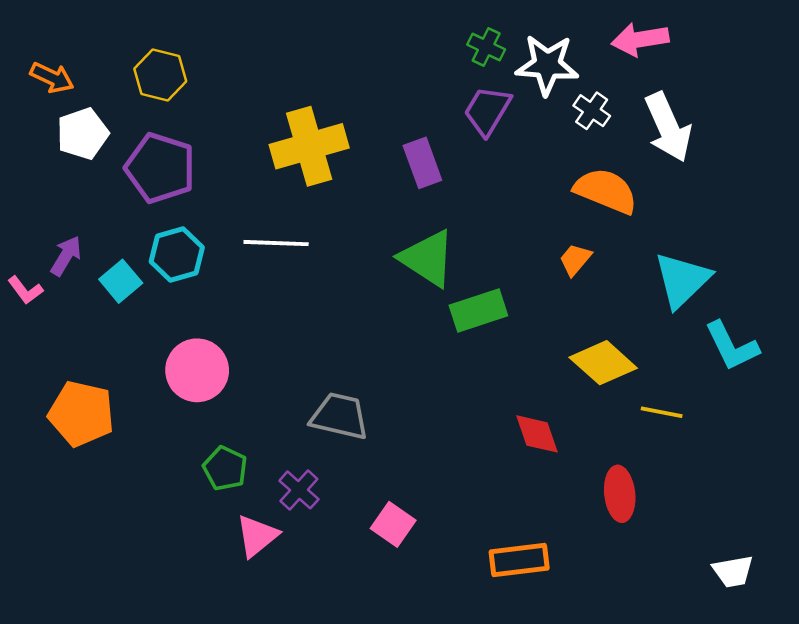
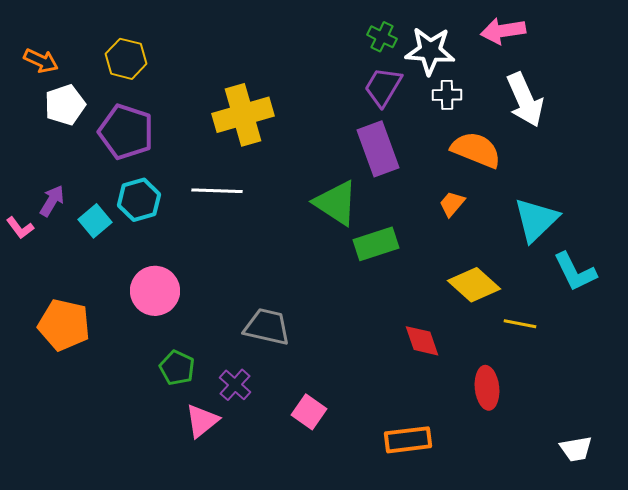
white cross: (592, 111) -> (447, 95), moved, turned -36
purple rectangle: (422, 163) -> (378, 149), moved, size x1.4

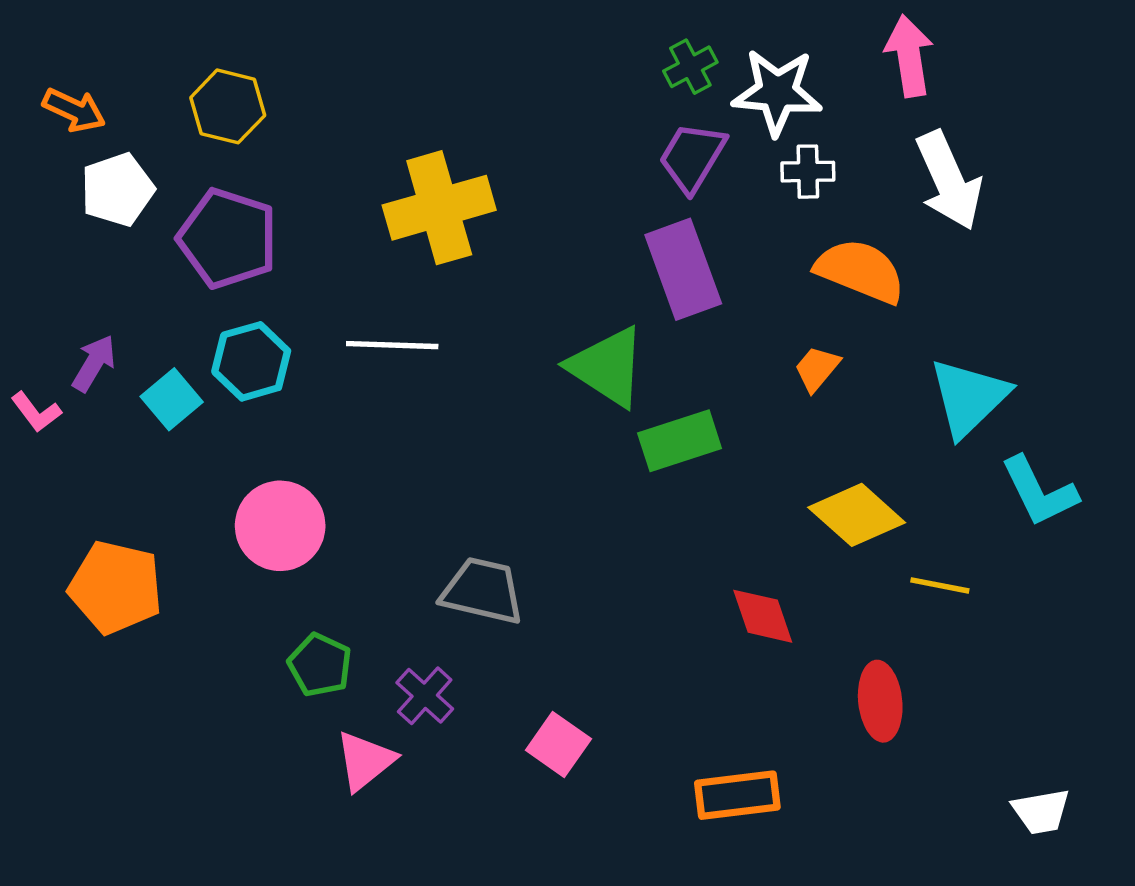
pink arrow: (503, 31) -> (909, 56), turned 90
green cross: (382, 37) -> (690, 67), turned 36

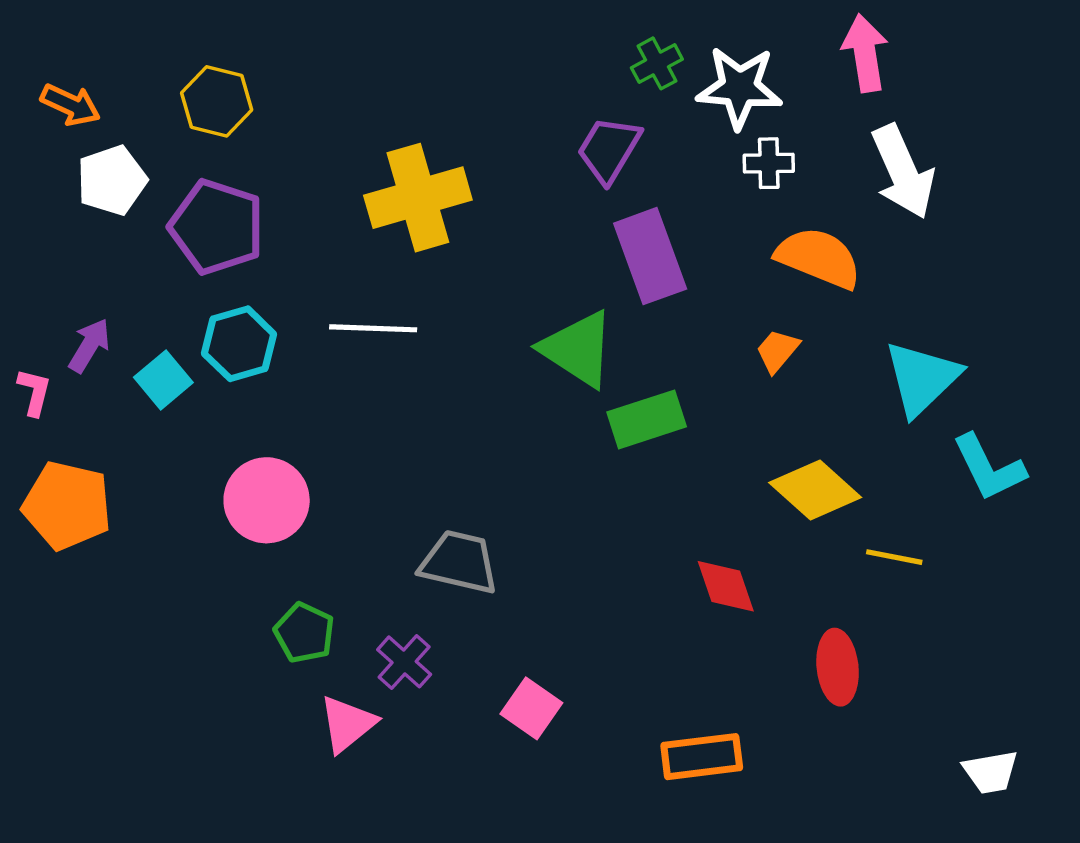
purple trapezoid: (692, 157) -> (609, 149), moved
pink L-shape: (36, 412) -> (34, 392), turned -129
orange pentagon: (116, 587) -> (67, 505), moved

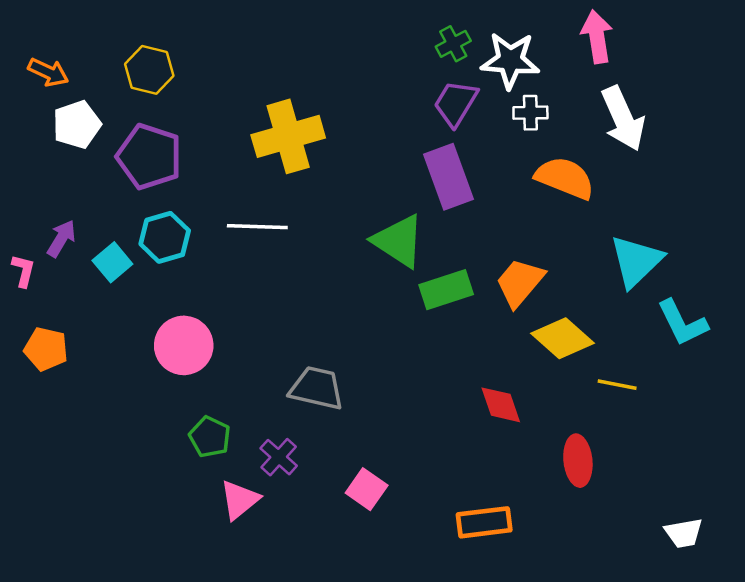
purple trapezoid: (609, 149) -> (456, 103), moved
orange trapezoid: (777, 351) -> (520, 282), moved, size x1.6
orange pentagon: (67, 505) -> (46, 349), size x0.7

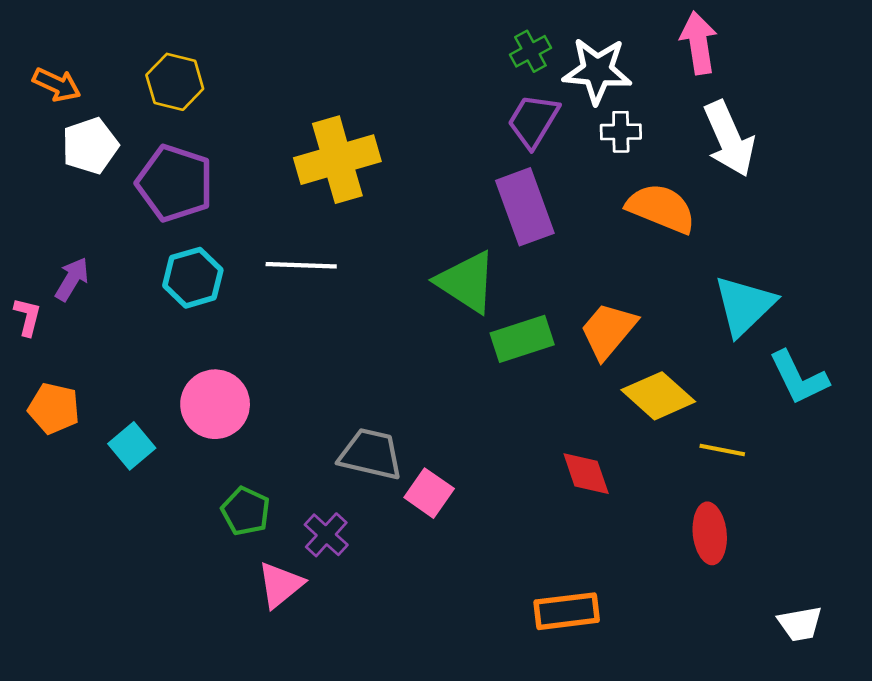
cyan square: (112, 262) -> (132, 446), moved
red ellipse: (578, 461) -> (710, 533), moved
pink square: (367, 489) -> (429, 493), moved

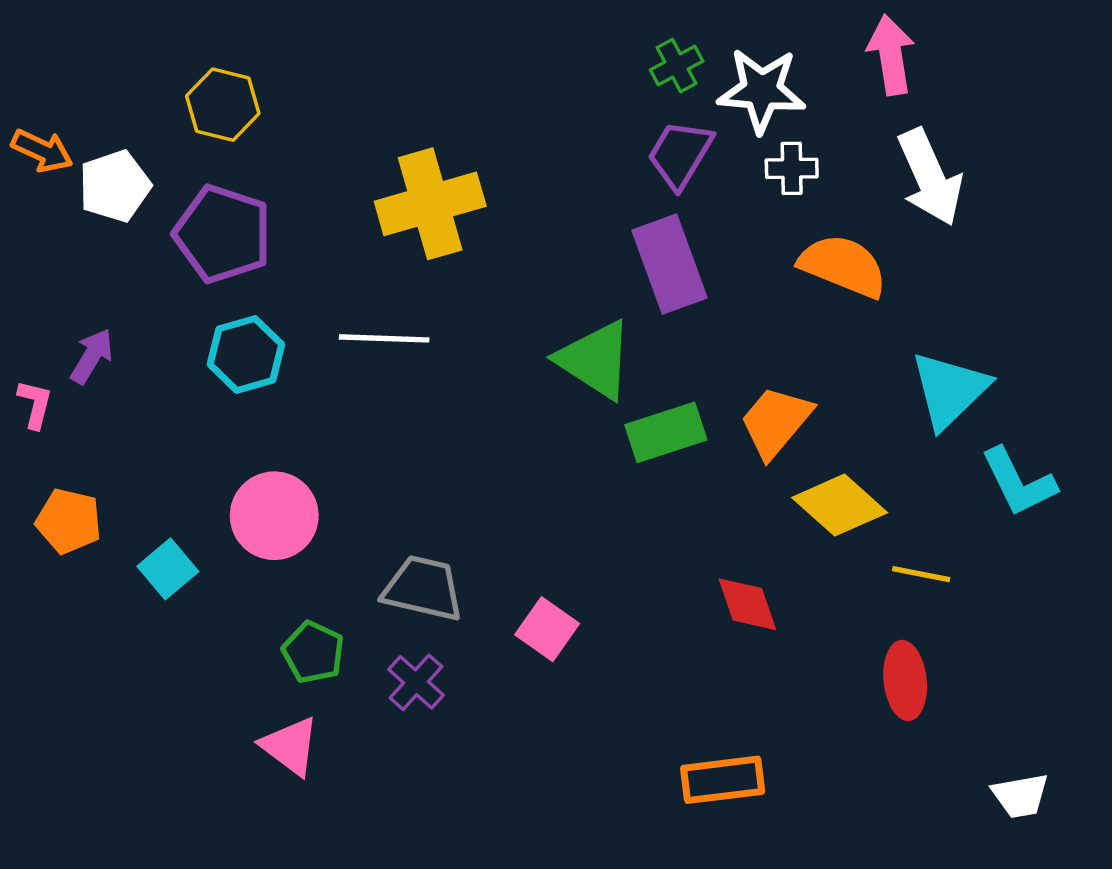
orange arrow: (57, 85) -> (42, 151), moved
gray trapezoid: (371, 454) -> (423, 588), moved
pink triangle: (280, 585) -> (290, 746), moved, turned -44

